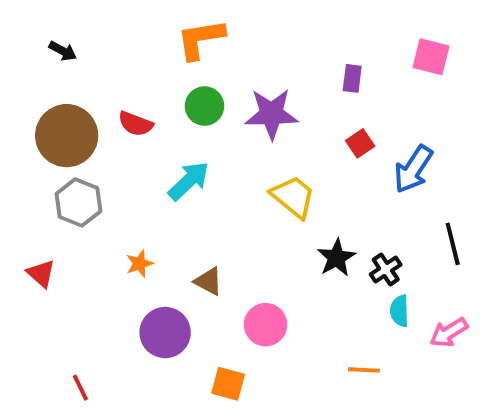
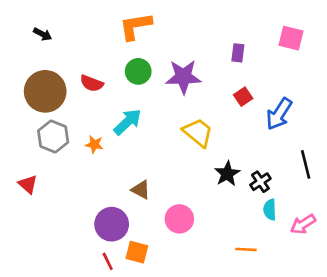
orange star: (140, 264) -> (94, 144), moved, turned 30
orange square: (228, 384) -> (137, 252), moved
red line: (80, 388) -> (108, 261), moved

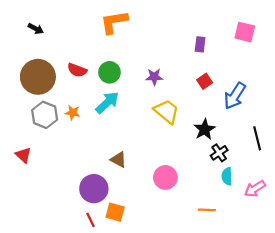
green circle: (138, 71) -> (109, 72), moved
purple star: (183, 77) -> (154, 77), moved, size x0.6
orange star: (94, 144) -> (73, 113), moved
black star: (227, 174) -> (205, 129), moved
pink circle: (179, 219) -> (165, 177), moved

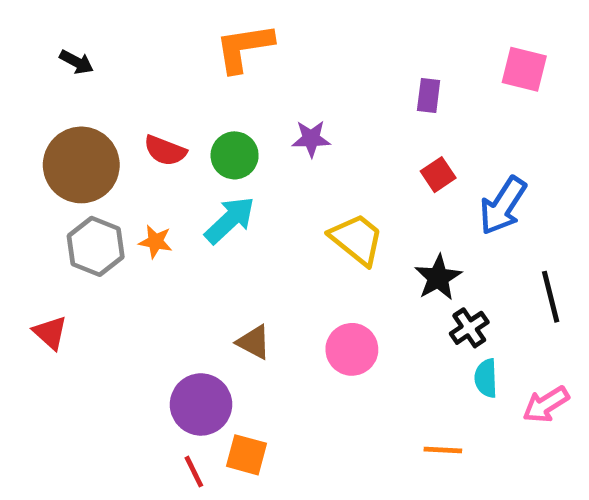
purple star: (154, 77) -> (311, 139), moved
pink circle: (165, 177) -> (352, 349), moved

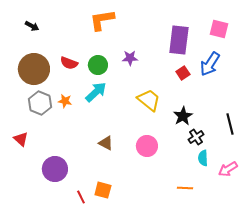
purple rectangle: (429, 96) -> (179, 40), size x2.0
blue arrow: (503, 206) -> (210, 64), moved
purple circle: (201, 404) -> (55, 169), moved

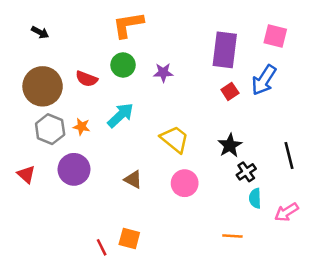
green circle: (98, 65) -> (123, 65), moved
yellow trapezoid: (149, 100) -> (175, 139), moved
purple circle: (55, 169) -> (74, 169), moved

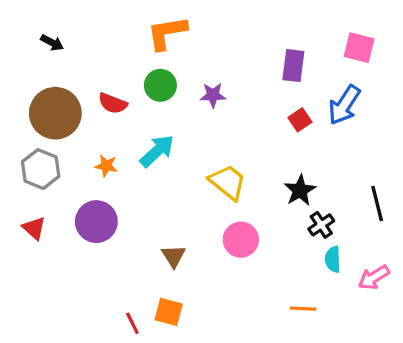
purple rectangle: (225, 50) -> (293, 66), size x0.7
gray hexagon: (50, 129) -> (41, 169), moved
brown triangle: (133, 179) -> (174, 256), moved, turned 30

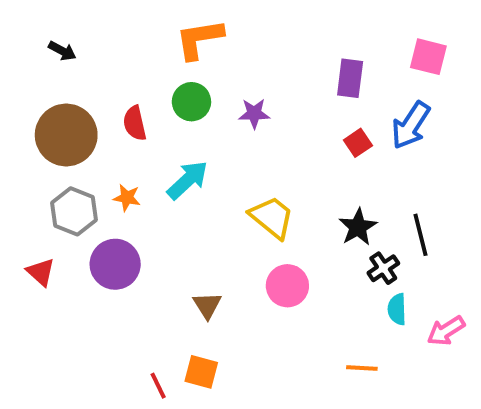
red semicircle: (113, 103) -> (135, 123), turned 56
gray hexagon: (41, 169) -> (74, 211), moved
black line: (377, 204) -> (421, 235), moved

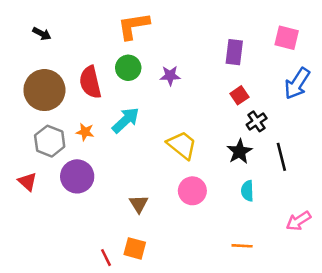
red semicircle: (135, 123) -> (90, 82), size x1.4
blue arrow: (411, 125) -> (297, 83), moved
black cross: (383, 268) -> (257, 121), moved
cyan semicircle: (397, 309) -> (247, 191), moved

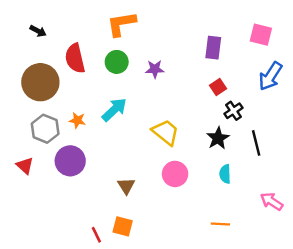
red semicircle: (90, 82) -> (75, 58), moved
pink arrow: (298, 221) -> (272, 201), turned 65

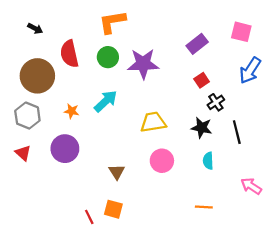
purple rectangle: (213, 48) -> (197, 44), turned 45
purple star: (155, 69) -> (143, 64), size x1.8
gray hexagon: (45, 129) -> (27, 116), moved
yellow trapezoid: (166, 132) -> (153, 122), turned -48
black star: (218, 138) -> (202, 128), turned -30

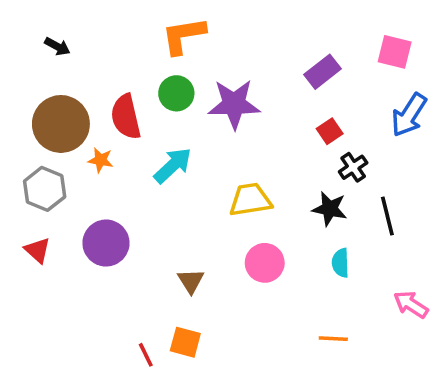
red semicircle: (69, 54) -> (126, 117), moved
orange star: (72, 111) -> (101, 160), moved

